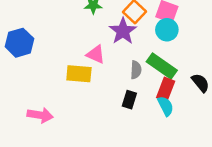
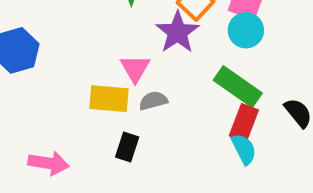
pink triangle: (96, 54) -> (135, 69), turned 36
gray semicircle: (136, 70) -> (153, 101), moved, turned -108
black rectangle: (129, 100) -> (127, 147), moved

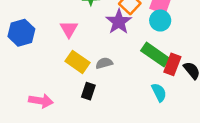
pink triangle: (135, 69) -> (69, 29), moved
yellow rectangle: (109, 99) -> (77, 62), turned 30
red rectangle: (244, 123) -> (172, 64), moved

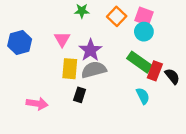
purple star: (119, 22) -> (90, 50), moved
yellow rectangle: (77, 62) -> (70, 69), turned 60
gray semicircle: (104, 63) -> (94, 70), size x1.6

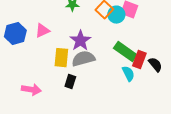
cyan circle: (144, 32) -> (116, 15), moved
pink triangle: (62, 39) -> (42, 31), moved, turned 35
cyan semicircle: (143, 96) -> (128, 74), moved

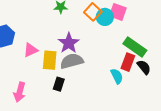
pink triangle: (42, 31) -> (31, 50), moved
green rectangle: (125, 52) -> (135, 47), moved
pink arrow: (31, 90) -> (20, 92), turned 96

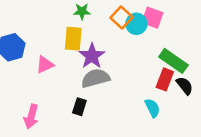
yellow rectangle: (50, 60) -> (73, 39), moved
cyan semicircle: (117, 76) -> (152, 108), moved

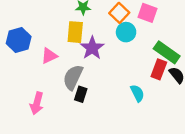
cyan circle: (136, 24) -> (126, 32), moved
gray semicircle: (96, 78) -> (73, 77), moved, turned -50
cyan semicircle: (152, 108) -> (137, 93), moved

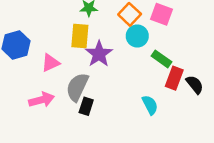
green rectangle: (167, 52) -> (161, 59), moved, size x0.7
pink arrow: (37, 103) -> (42, 100), moved, turned -120

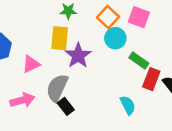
black rectangle: (86, 106) -> (66, 106), turned -56

